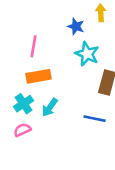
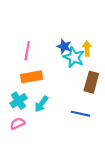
yellow arrow: (101, 13) -> (87, 49), moved
blue star: (76, 26) -> (64, 46), moved

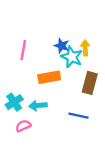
orange rectangle: (32, 77) -> (49, 77), moved
cyan arrow: (41, 104) -> (38, 105), turned 49
pink semicircle: (17, 123) -> (23, 126), moved

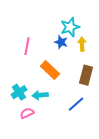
cyan star: (72, 57) -> (70, 27), moved, turned 30
orange rectangle: (49, 77) -> (50, 70), turned 54
blue line: (79, 116) -> (76, 104), turned -54

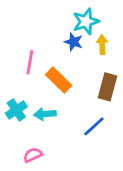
pink line: (27, 46) -> (30, 62), moved
pink semicircle: (27, 113) -> (33, 155), moved

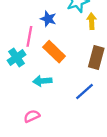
blue star: (74, 42) -> (48, 19), moved
cyan cross: (16, 110) -> (17, 57), moved

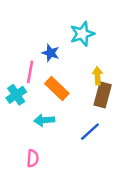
yellow arrow: (92, 21) -> (98, 76), moved
pink semicircle: (32, 116) -> (33, 158), turned 119

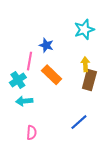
cyan star: (82, 34) -> (84, 29), moved
cyan arrow: (44, 120) -> (24, 101), moved
blue line: (90, 132) -> (79, 122), moved

